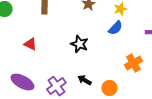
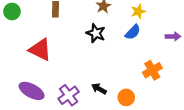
red triangle: (30, 44) -> (40, 50), size x1.6
black star: (79, 44) -> (96, 33), moved

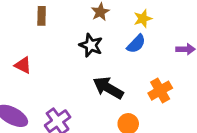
red triangle: (40, 50) -> (23, 65), size x0.6
black arrow: (99, 89) -> (108, 88), moved, size x1.6

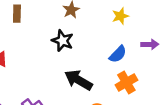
yellow star: (143, 19) -> (120, 16), moved
blue semicircle: (136, 44) -> (118, 54), moved

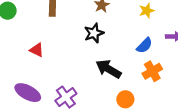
black star: (62, 41) -> (94, 33), turned 30

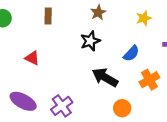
blue semicircle: (144, 45) -> (131, 54), moved

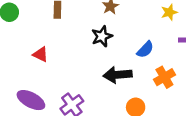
yellow star: (144, 18) -> (169, 12), moved
black arrow: (105, 77) -> (118, 75), turned -35

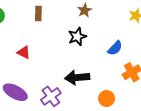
black arrow: (118, 75) -> (77, 78), moved

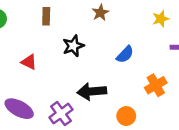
black star: (77, 37) -> (73, 46), moved
blue semicircle: (115, 48) -> (125, 54), moved

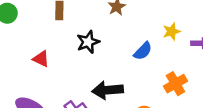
yellow star: (161, 19) -> (172, 31), moved

